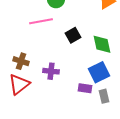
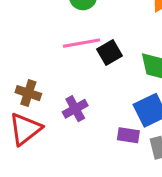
pink line: (41, 21) -> (81, 43), moved
purple cross: (51, 71) -> (75, 109), turned -35

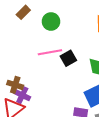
purple cross: (75, 109) -> (22, 95), moved, turned -35

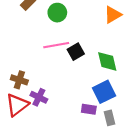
purple cross: (22, 95) -> (39, 97), moved

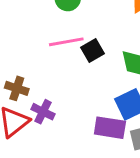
purple rectangle: (89, 109) -> (110, 128), size x1.5

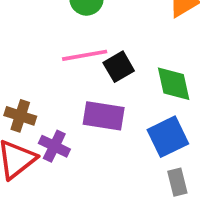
purple rectangle: (110, 128) -> (104, 116), moved

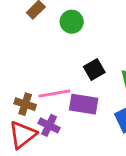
pink line: (85, 55) -> (54, 93), moved

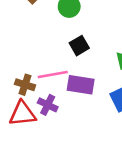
black square: (94, 70) -> (79, 46), moved
red triangle: (22, 135) -> (22, 114), turned 32

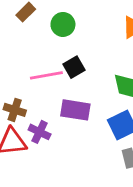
pink line: (53, 75) -> (46, 75), moved

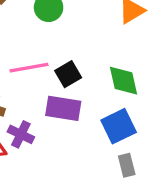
black square: (74, 67) -> (68, 74), moved

